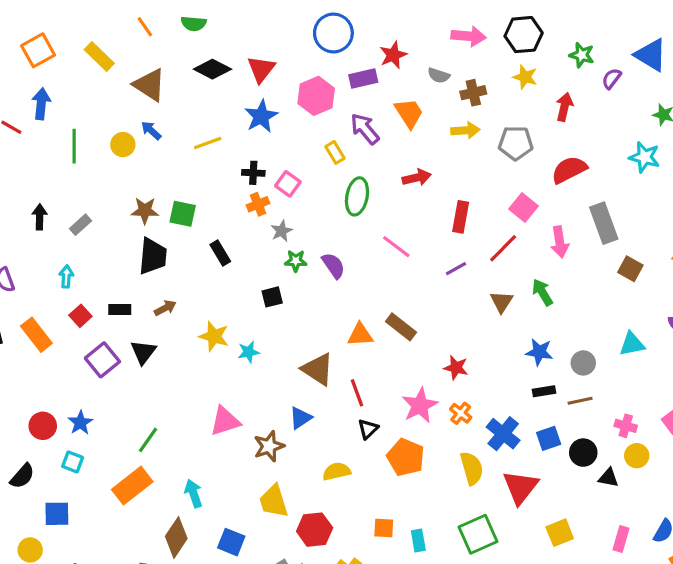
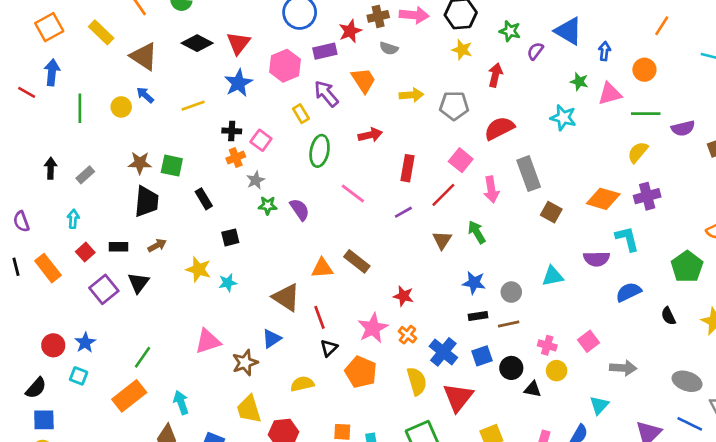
brown cross: (473, 93) -> (378, 16), moved
black square: (272, 297) -> (230, 237), moved
blue square: (57, 514) -> (44, 420), moved

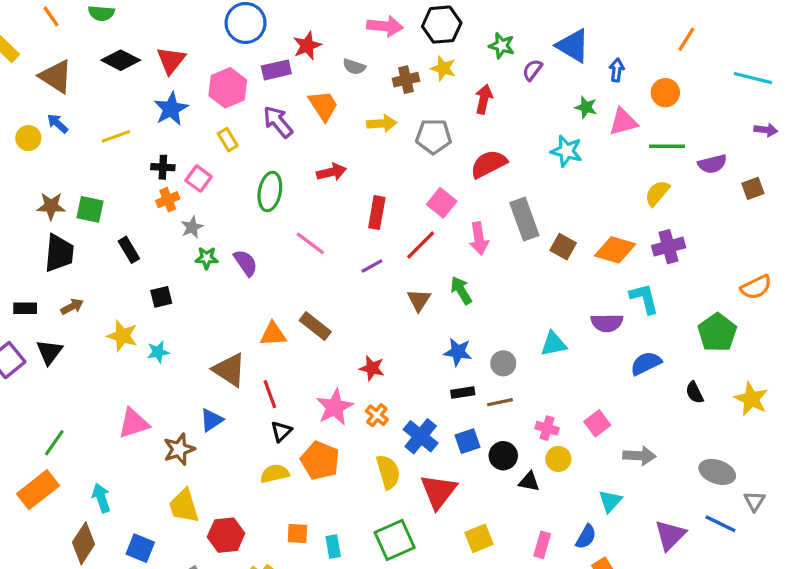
brown cross: (378, 16) -> (406, 80), moved
yellow rectangle: (301, 114) -> (228, 140), moved
brown square: (551, 212) -> (563, 247), moved
yellow semicircle: (302, 384) -> (275, 474), moved

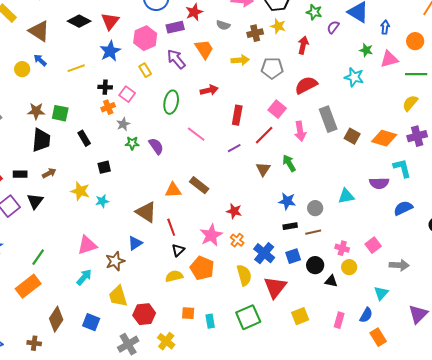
cyan arrow: (101, 498) -> (84, 277), moved, turned 60

